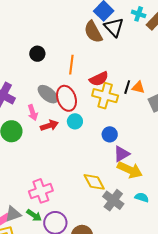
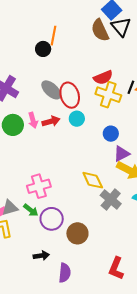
orange line: (71, 65) -> (53, 36), moved
pink arrow: (33, 113) -> (33, 120), moved

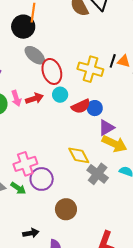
black circle: (43, 49) -> (23, 27), size x1.5
red semicircle: (103, 77) -> (81, 106), moved
gray ellipse: (51, 90) -> (35, 55), moved
purple circle: (52, 219) -> (42, 179), moved

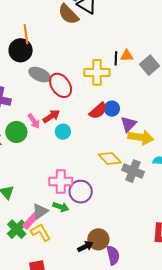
cyan circle: (60, 95) -> (63, 132), moved
pink cross: (25, 164) -> (61, 182), turned 35
brown circle: (66, 209) -> (98, 239), moved

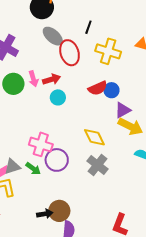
black line: (116, 58) -> (88, 27), moved
gray cross: (133, 171) -> (97, 165), moved

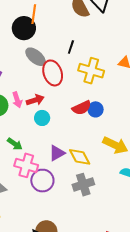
purple triangle: (123, 110) -> (57, 153), moved
gray cross: (97, 165) -> (83, 185), turned 35
green arrow: (33, 169) -> (15, 144), moved

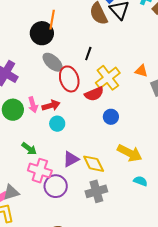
yellow cross: (91, 71) -> (108, 78), turned 35
red semicircle: (82, 108) -> (94, 94), moved

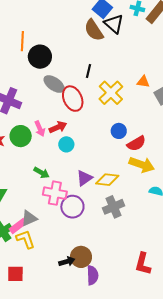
orange line: (52, 20) -> (22, 41), moved
red semicircle: (94, 94) -> (136, 143), moved
yellow diamond: (94, 164) -> (107, 180), turned -50

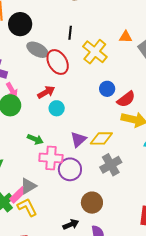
pink arrow: (40, 129) -> (12, 90), moved
brown circle: (81, 257) -> (92, 203), moved

